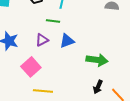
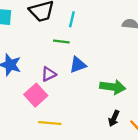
purple triangle: (42, 40) -> (49, 74), moved

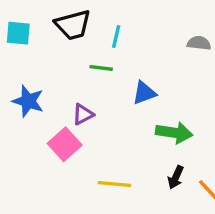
blue triangle: (78, 65) -> (144, 93), moved
yellow line: (50, 123) -> (114, 184), moved

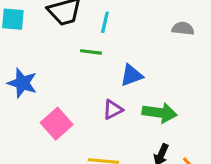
purple triangle: (83, 114) -> (113, 110), moved

